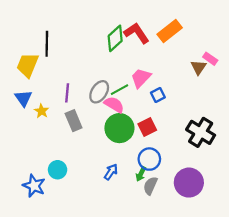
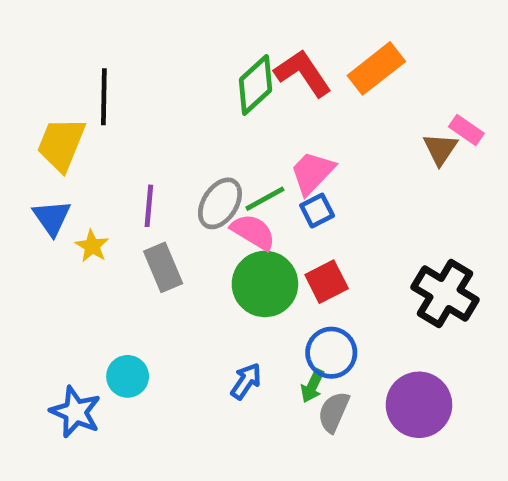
blue square: (158, 95) -> (317, 211), moved

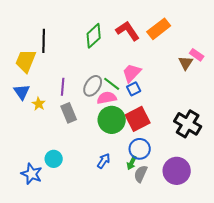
green diamond: (255, 85) -> (94, 36), moved
green line: (265, 199) -> (112, 84), turned 66
pink semicircle: (253, 232) -> (107, 98), turned -42
red square: (327, 282) -> (138, 119), size x1.4

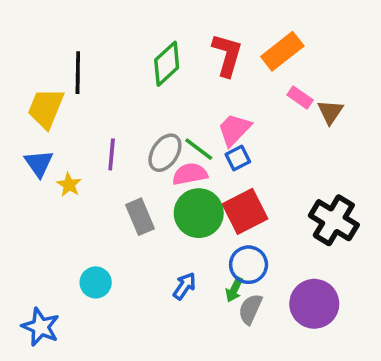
red L-shape: (128, 31) -> (227, 55), turned 50
pink rectangle: (197, 55) -> (300, 98), moved
gray rectangle: (69, 113) -> (140, 217), moved
blue star: (32, 174) -> (41, 327), moved

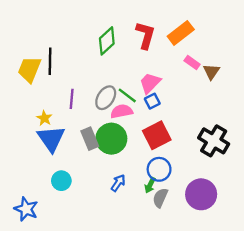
black line: (78, 73) -> (50, 61), moved
blue triangle: (39, 163) -> (51, 139), moved, size x1.5
green circle: (199, 213) -> (111, 139), moved

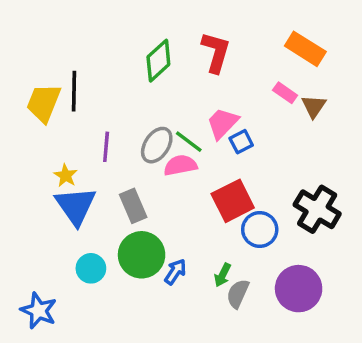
orange rectangle: (181, 33) -> (305, 49), moved, turned 70
blue square: (152, 101) -> (241, 142), moved
green circle: (111, 139) -> (142, 255), moved
blue circle: (159, 169) -> (260, 229), moved

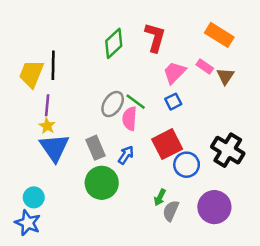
pink trapezoid: (223, 123) -> (174, 72), moved
purple line: (106, 147) -> (47, 105), moved
pink semicircle: (180, 165) -> (130, 119), turned -75
cyan circle: (91, 268) -> (34, 197), moved
blue arrow: (175, 272) -> (126, 155), moved

